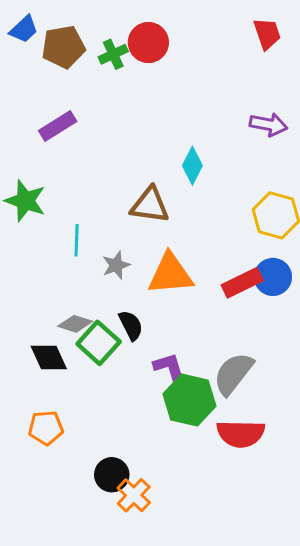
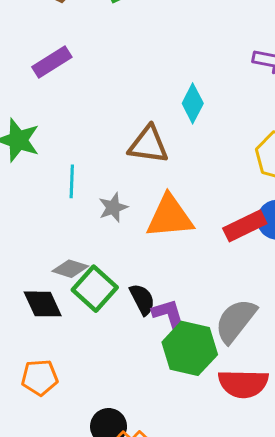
black semicircle: (131, 325) -> (142, 299), moved

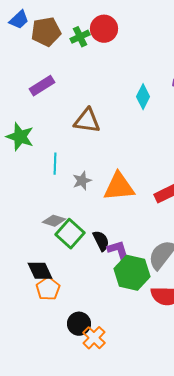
cyan diamond: (193, 103) -> (143, 97), moved
brown triangle: (148, 145) -> (87, 121), moved
black diamond: (43, 304) -> (40, 271), moved
orange pentagon: (40, 377) -> (48, 289), moved, turned -30

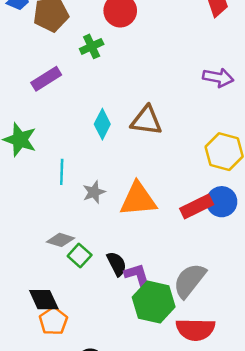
green cross: (80, 37) -> (92, 46), moved
cyan diamond: (143, 97) -> (102, 124), moved
brown triangle: (87, 121) -> (146, 121), moved
green square: (70, 234) -> (80, 255), size x0.7

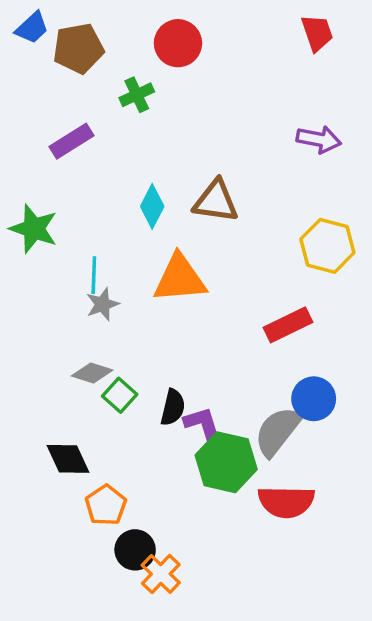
gray star: (94, 192) -> (102, 304), moved
orange triangle: (138, 199) -> (180, 279), moved
blue circle: (222, 202) -> (314, 399), moved
black semicircle: (117, 264) -> (173, 407), turned 40
orange pentagon: (53, 321) -> (106, 505), moved

